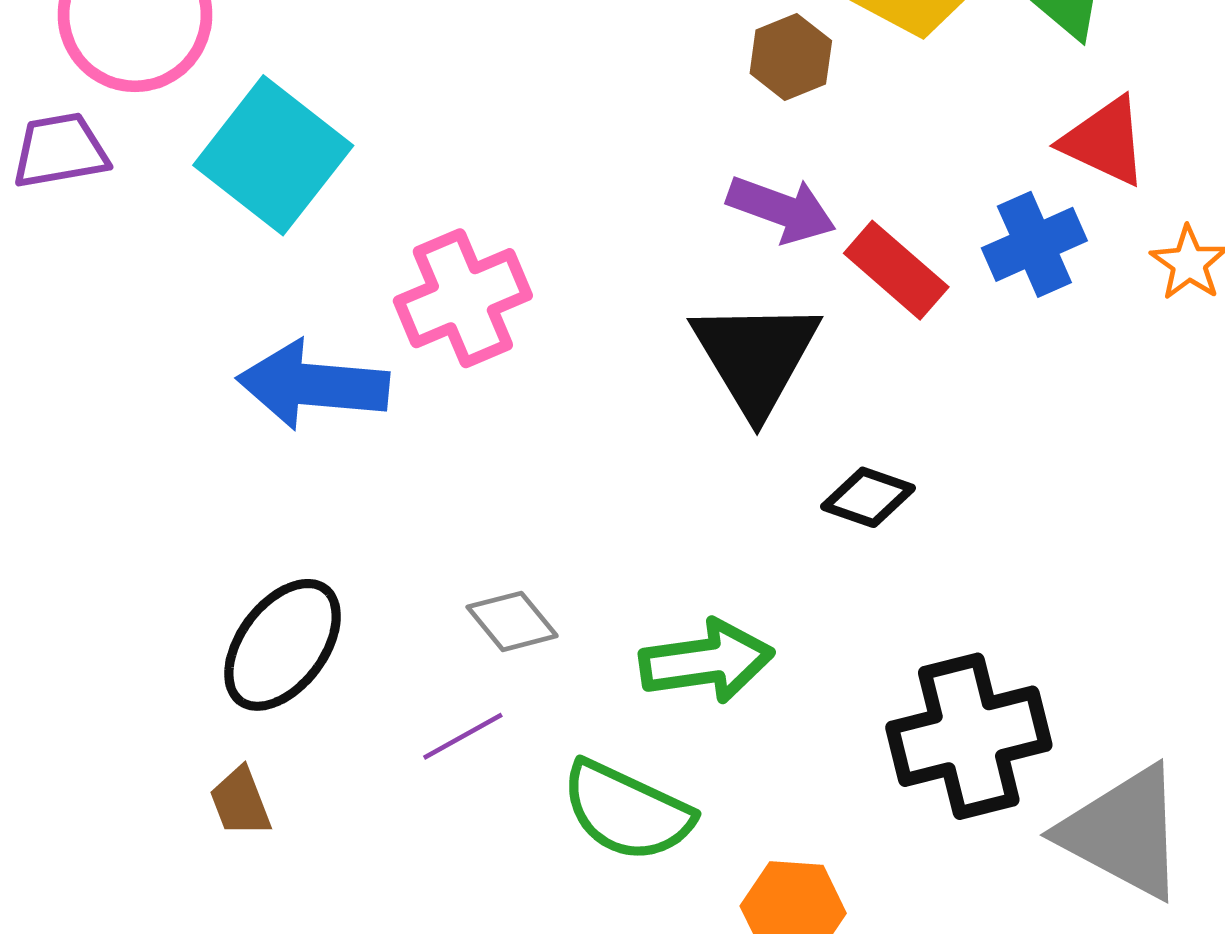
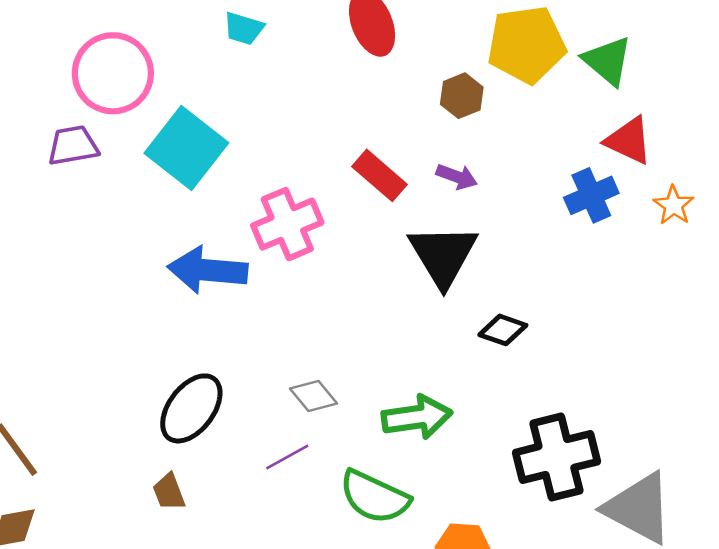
purple arrow: (781, 209) -> (457, 177), size x0.7
red rectangle: (896, 270) -> (379, 175), moved

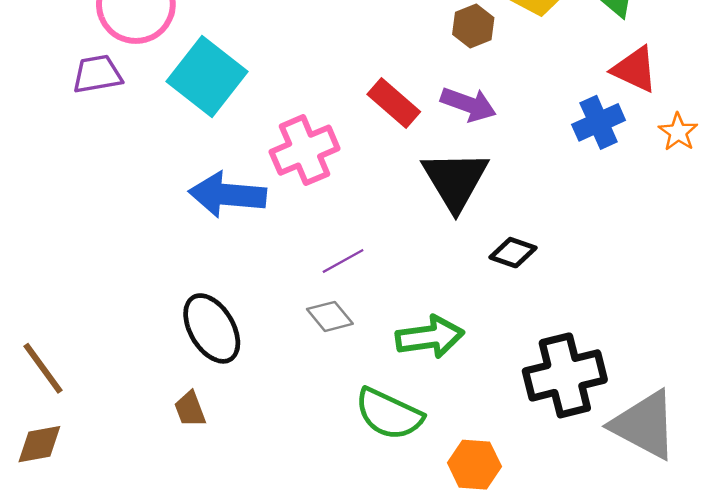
purple arrow: (457, 177) -> (468, 104), size x1.4
black ellipse: (191, 408) -> (212, 328), turned -68
purple line: (287, 457) -> (343, 261), moved

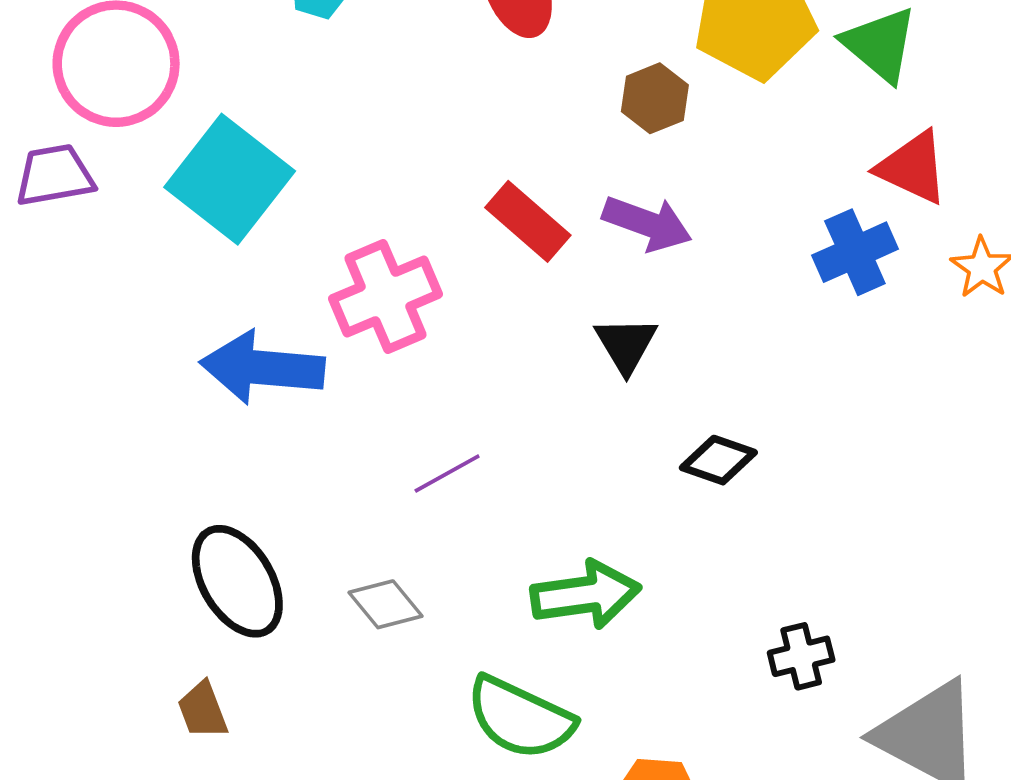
black triangle: (455, 180) -> (626, 345), size x0.6
gray diamond: (330, 316) -> (385, 604), moved
black cross: (565, 375) -> (801, 656), size x0.5

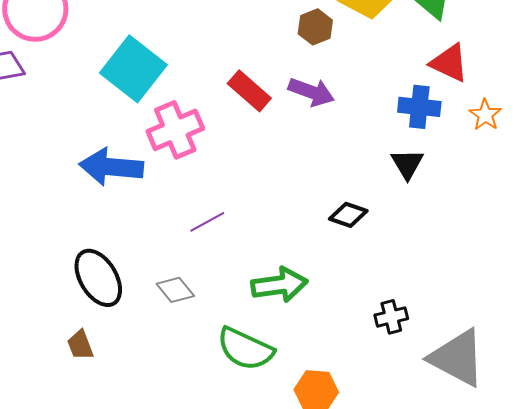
cyan square: (230, 179) -> (133, 69), moved
blue cross: (855, 252) -> (419, 107), turned 30
black triangle: (626, 345) -> (407, 164), moved

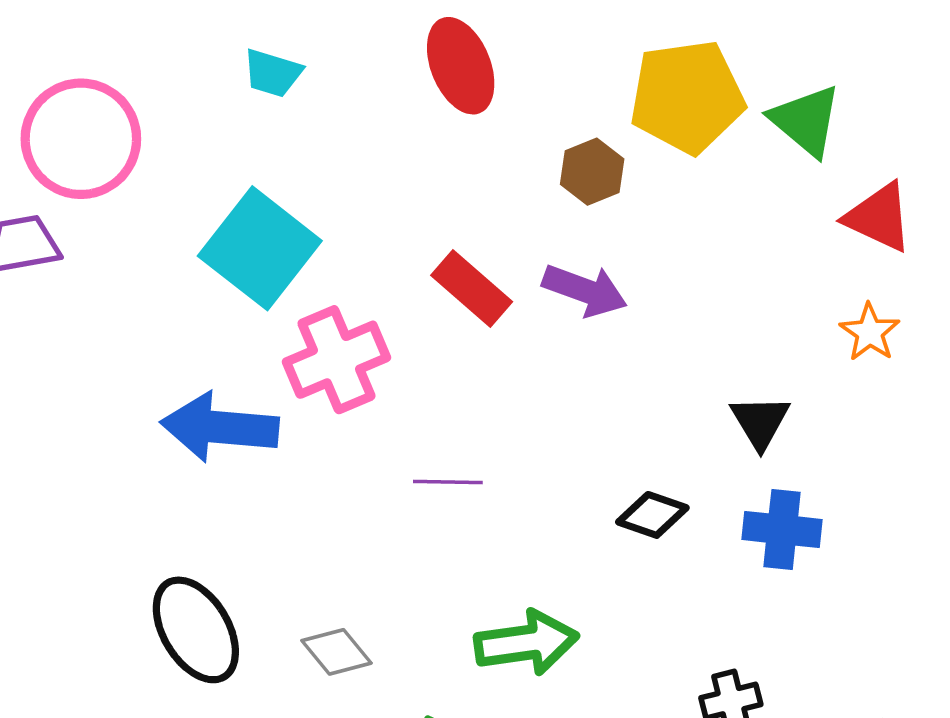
red triangle: (449, 63) -> (879, 217), moved
blue cross: (419, 107) -> (782, 530), moved
orange star: (485, 115) -> (870, 332), moved
purple line: (207, 222) -> (448, 482), moved, turned 30

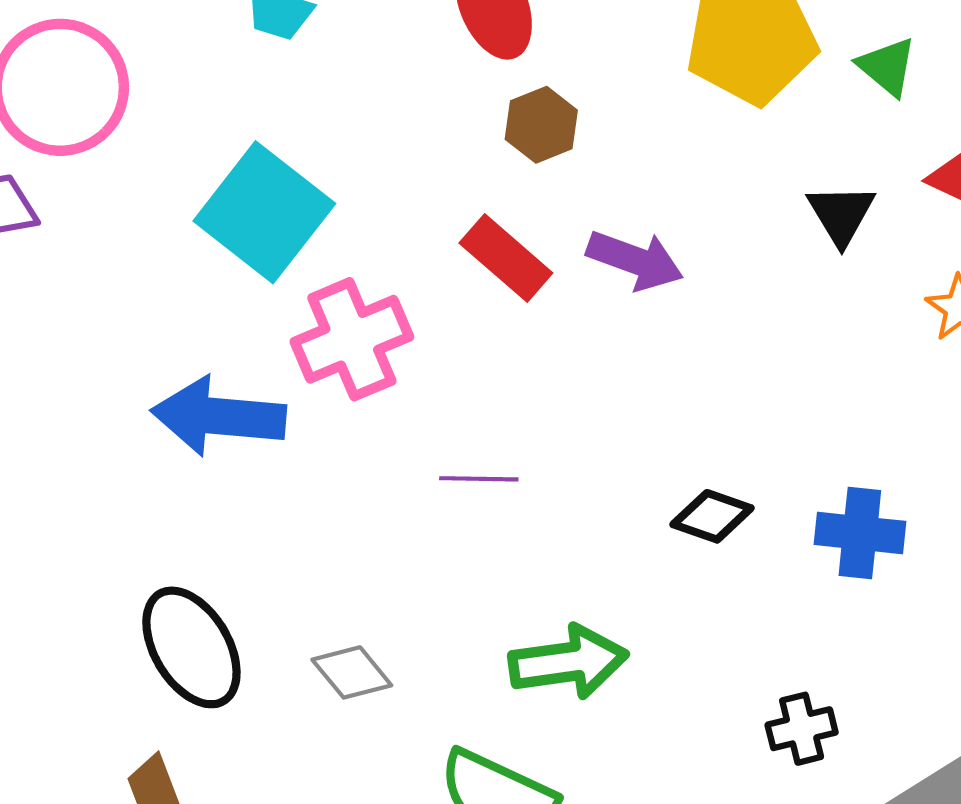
green triangle: (806, 121) -> (887, 67), size x0.7
brown hexagon: (592, 172) -> (541, 125), moved
black triangle: (760, 422) -> (841, 214), moved

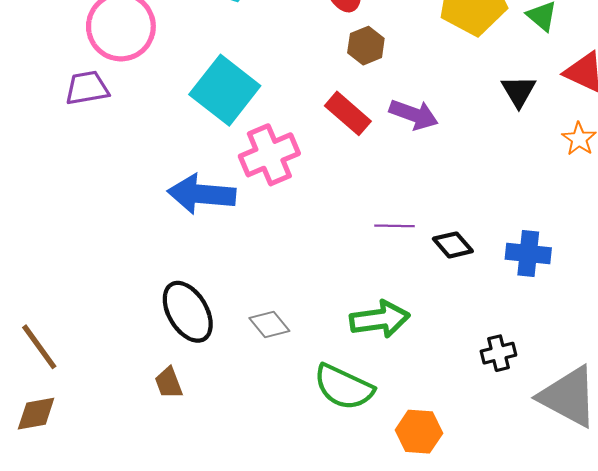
purple line: (479, 479) -> (395, 226), moved
black diamond: (712, 516) -> (453, 245), turned 30

